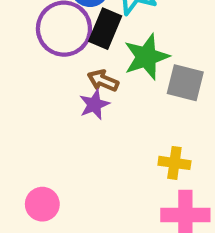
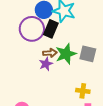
green star: (146, 57) -> (66, 54), moved
brown arrow: (103, 81) -> (50, 53), turned 152

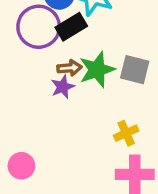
black rectangle: (51, 29) -> (71, 27), turned 36
yellow cross: (83, 91) -> (126, 133), turned -32

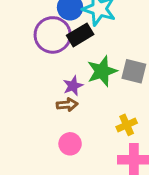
brown arrow: (69, 68) -> (67, 105), moved
pink circle: (21, 166) -> (70, 144), moved

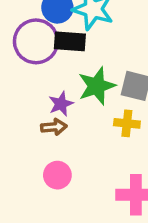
black rectangle: (80, 35) -> (70, 41), turned 35
yellow cross: (127, 125) -> (127, 123), moved, turned 30

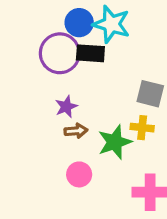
green star: (97, 86) -> (115, 142), moved
purple star: (61, 104) -> (66, 107), moved

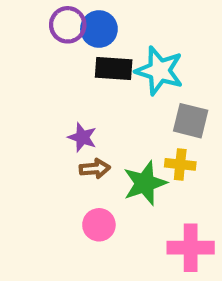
cyan star: (111, 24) -> (159, 71), moved
purple circle: (60, 53) -> (68, 25), moved, size x0.7
purple star: (66, 107) -> (82, 137), turned -30

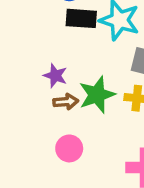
green star: (145, 183) -> (97, 95), moved

